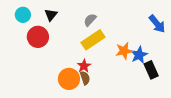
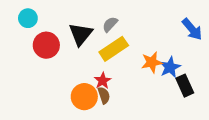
black triangle: (51, 15) -> (81, 34), moved, size x1.5

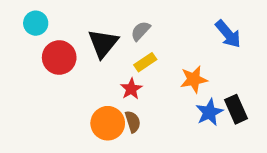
blue arrow: (192, 29) -> (228, 34), moved
yellow rectangle: (114, 49) -> (145, 62), size x0.6
blue star: (170, 67) -> (209, 112), moved
red star: (103, 81) -> (131, 89), moved

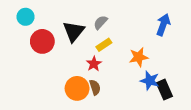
blue arrow: (228, 34) -> (163, 25), turned -120
black rectangle: (236, 109) -> (164, 90), moved
blue star: (209, 112) -> (150, 81), turned -30

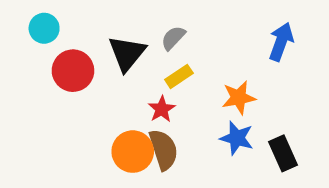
blue star: (150, 81) -> (237, 138), moved
brown semicircle: (95, 87) -> (164, 150), size x1.5

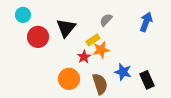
gray semicircle: (173, 38) -> (106, 20), moved
orange star: (239, 98) -> (101, 50), moved
brown semicircle: (164, 150) -> (100, 84), moved

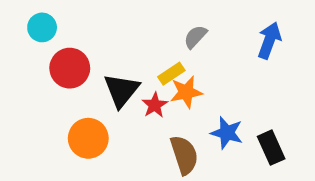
black triangle: (66, 28) -> (121, 90), moved
orange circle: (69, 79) -> (88, 138), moved

